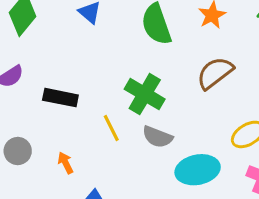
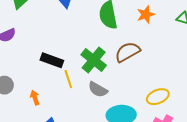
brown semicircle: (215, 73) -> (127, 52), moved
black rectangle: (60, 98) -> (52, 60), moved

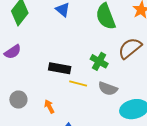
green cross: (94, 60) -> (99, 61), size x0.7
yellow line: (68, 79) -> (78, 83), turned -48

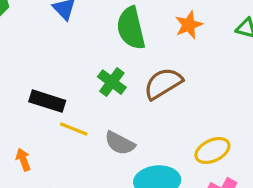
green cross: (99, 61) -> (112, 82), moved

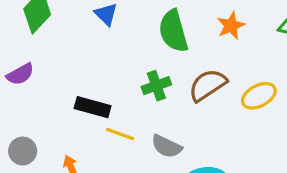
green cross: (112, 82) -> (156, 86), turned 36
yellow ellipse: (212, 151) -> (259, 96), moved

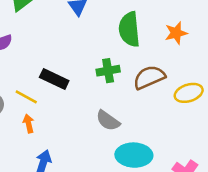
yellow line: (120, 134) -> (26, 97), moved

